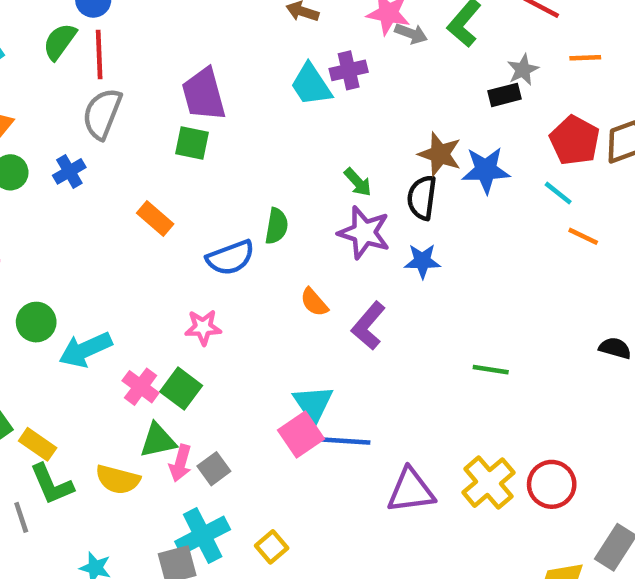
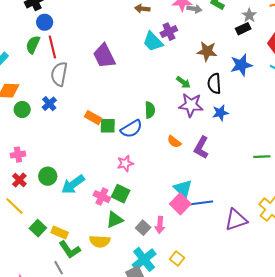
green square: (192, 143) -> (108, 126), moved
brown star: (440, 154) -> (207, 51), moved
pink arrow: (180, 463) -> (160, 225), moved

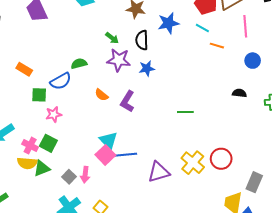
green semicircle: (150, 110) -> (79, 64), turned -105
green square: (108, 126) -> (39, 95), moved
yellow semicircle: (100, 241) -> (27, 163), moved

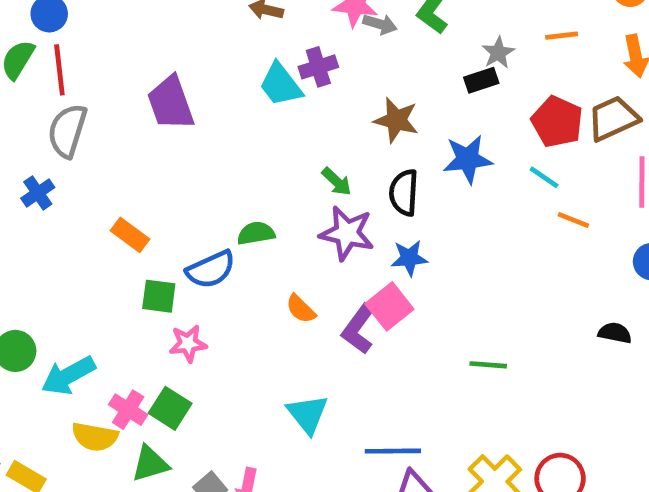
pink square: (105, 155) -> (389, 306), moved
blue line: (125, 155) -> (393, 451), moved
yellow semicircle: (27, 163) -> (95, 437), moved

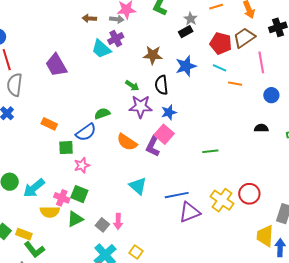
gray arrow: (380, 24) -> (117, 19), moved
orange semicircle: (301, 309) -> (127, 142), size x1.5

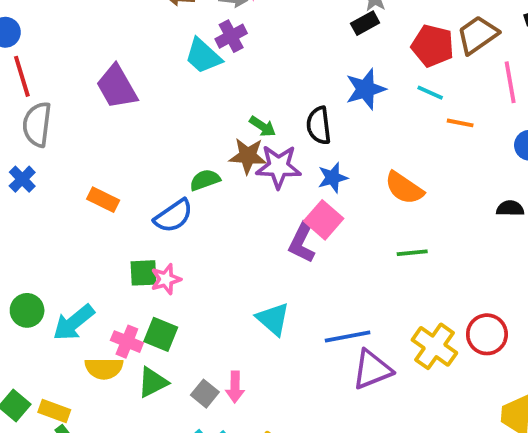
brown star: (153, 55) -> (248, 156), moved
orange semicircle: (127, 142) -> (404, 188), moved
green square: (66, 148) -> (144, 273), moved

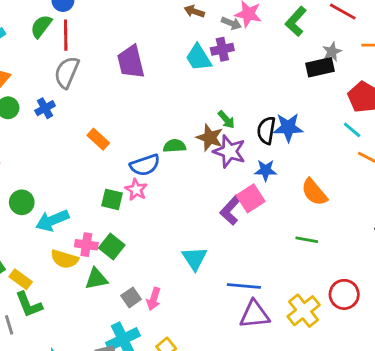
black rectangle: (365, 23) -> (320, 67), size x1.4
blue star: (366, 89) -> (288, 127), moved
pink star: (166, 279) -> (136, 190), moved, turned 30
red circle: (487, 334) -> (344, 294), moved
pink cross: (127, 342) -> (86, 245), turned -30

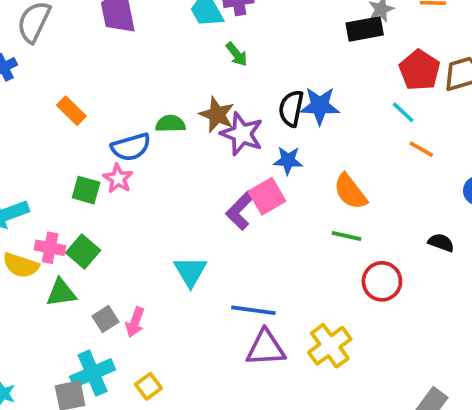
green arrow: (226, 120) -> (237, 54), moved
green line: (307, 240) -> (346, 236), moved
red circle: (344, 294) -> (382, 281), moved

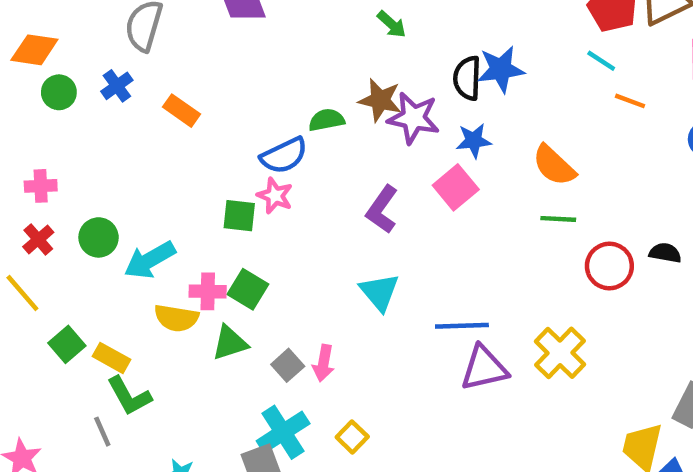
orange rectangle: (71, 111) -> (182, 111), moved
purple L-shape: (240, 210) -> (382, 209), moved
black semicircle: (441, 243) -> (665, 253), moved

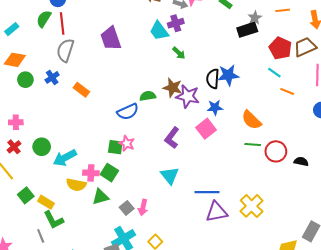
pink star: (275, 196) -> (127, 143), moved
green square: (239, 216) -> (115, 147), moved
red circle: (609, 266) -> (276, 151), moved

